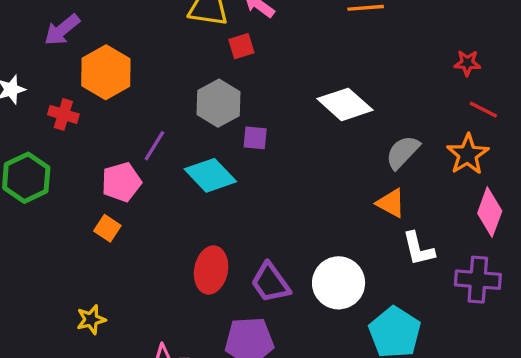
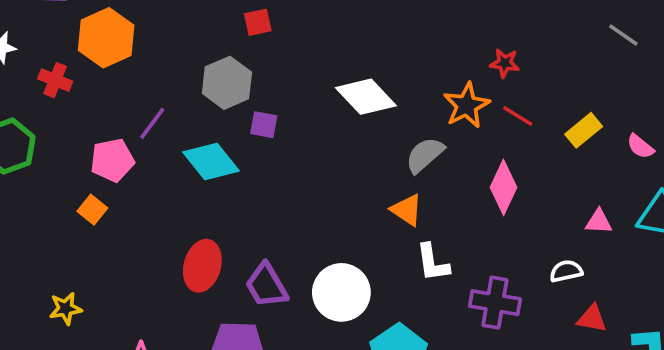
orange star: (468, 154) -> (467, 105), moved
pink diamond: (490, 212) -> (503, 187), moved

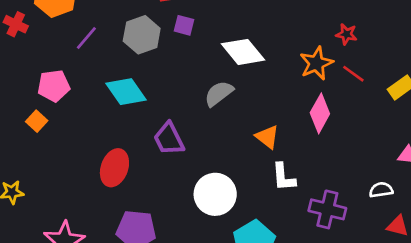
purple line: (152, 123) -> (86, 38), moved
purple square: (264, 125) -> (184, 25), moved
gray semicircle: (425, 155) -> (219, 94), moved
pink diamond: (503, 187) -> (320, 113), moved
purple trapezoid: (266, 285) -> (169, 139), moved

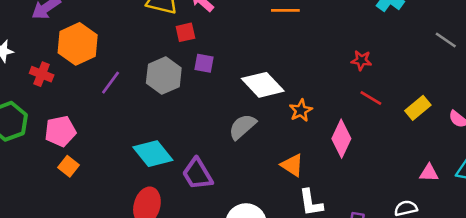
orange star: (316, 63) -> (301, 110), moved, size x0.7
pink pentagon: (54, 86) -> (60, 131), moved
cyan diamond: (126, 92) -> (153, 154), moved

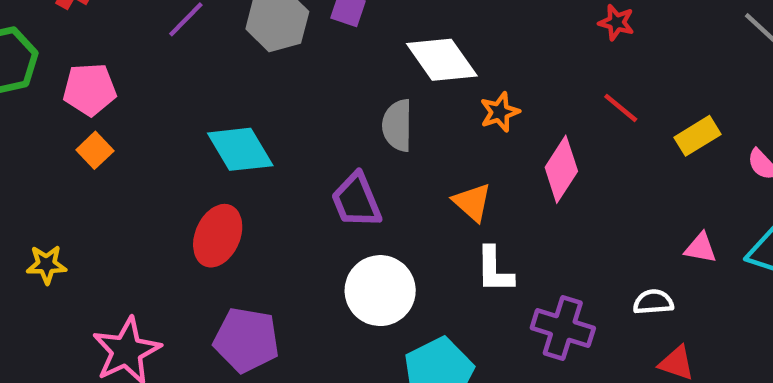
red star: (361, 60) -> (616, 22), moved
gray semicircle: (242, 127) -> (397, 125), turned -56
purple trapezoid: (197, 174) -> (356, 200), moved

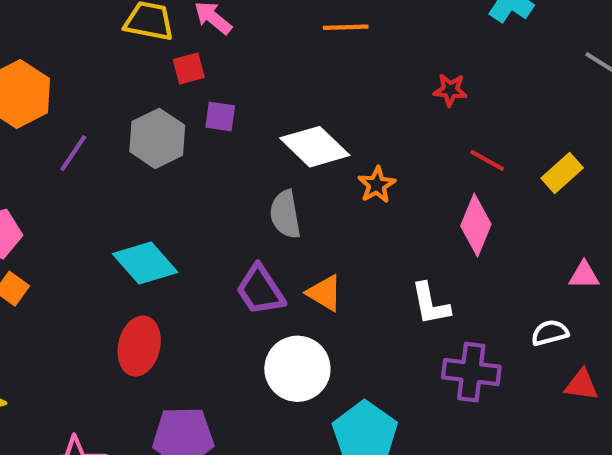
red star: (616, 22) -> (450, 90), moved
pink diamond: (561, 169) -> (476, 225), moved
orange triangle: (472, 202) -> (324, 293), moved
white L-shape: (494, 270) -> (430, 304), moved

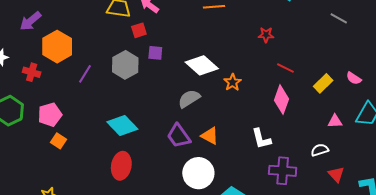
yellow rectangle: (562, 173) -> (323, 83), moved
gray semicircle: (285, 214) -> (189, 99), turned 70
red triangle: (581, 385) -> (336, 174), turned 42

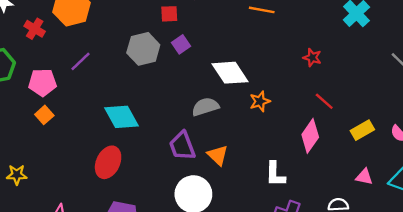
purple square: (155, 53) -> (181, 44), turned 35
purple line: (85, 74) -> (81, 61), moved

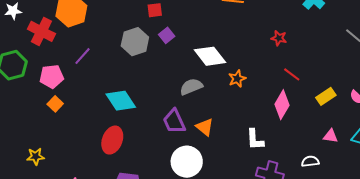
red cross: (35, 29) -> (41, 31), size x1.5

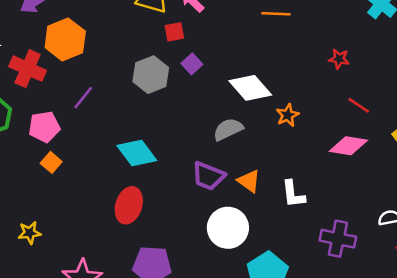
pink diamond: (282, 105) -> (348, 146), turned 72
purple trapezoid: (174, 121) -> (208, 176), turned -40
white L-shape: (255, 139) -> (293, 194), moved

